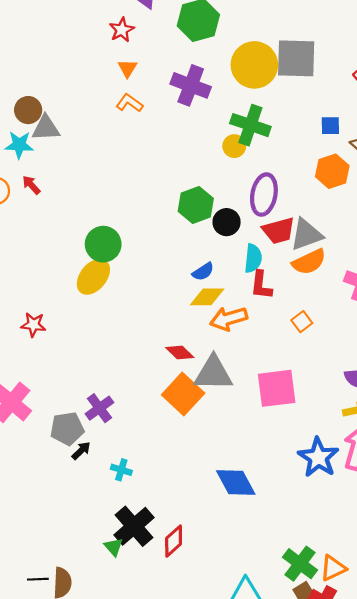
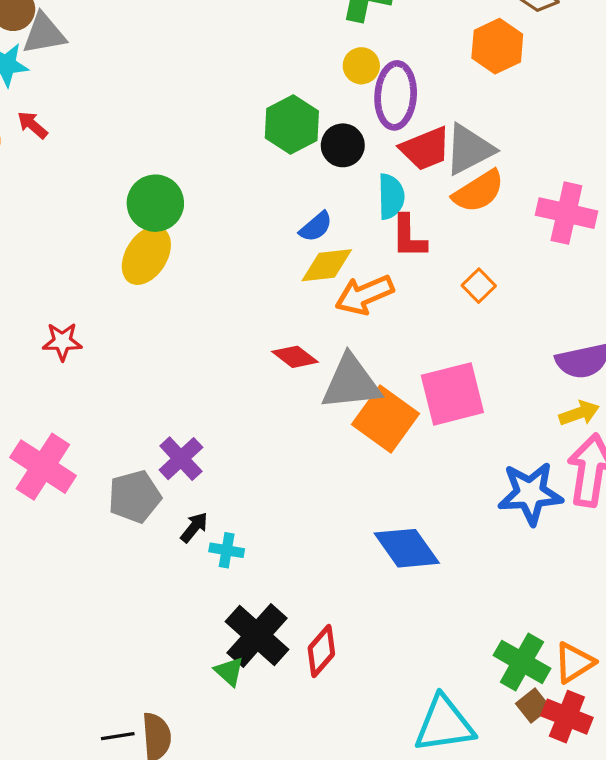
yellow circle: (234, 146) -> (361, 66), moved
orange square: (183, 394) -> (386, 419), moved
black arrow: (81, 451) -> (194, 527), moved
blue star: (318, 457) -> (530, 493), turned -30

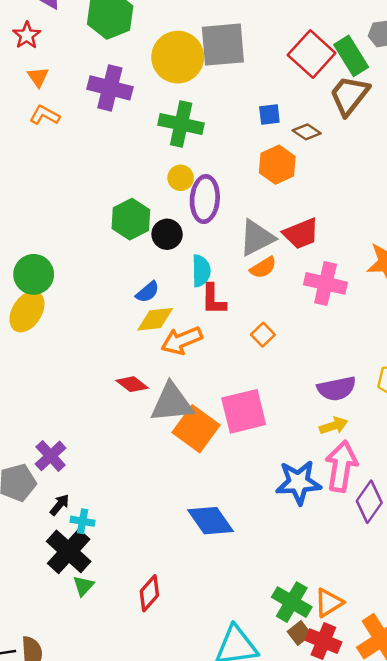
red trapezoid: (425, 149) -> (301, 234), moved
orange semicircle: (478, 191) -> (263, 268), size x0.7
black cross: (257, 636) -> (69, 551), moved
green triangle: (229, 671) -> (83, 586), moved, turned 30

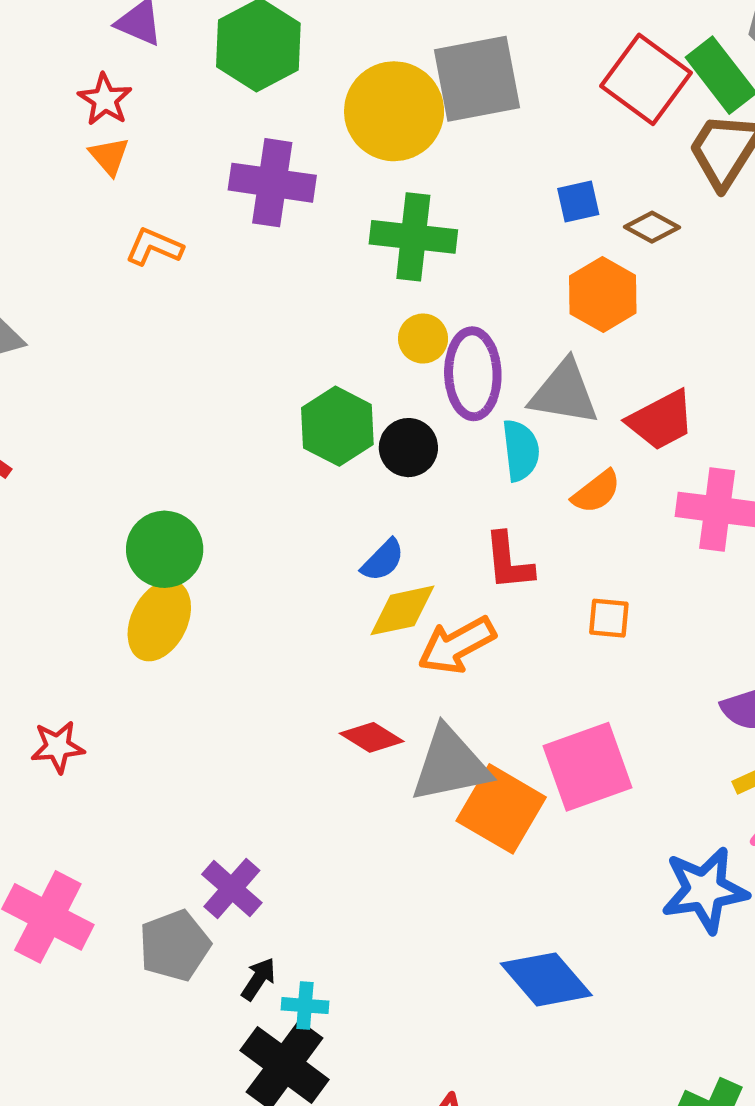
orange triangle: (38, 77) -> (109, 156), moved
gray triangle: (257, 238) -> (564, 393), moved, turned 42
cyan semicircle: (201, 271) -> (521, 450), moved
orange square: (263, 335) -> (609, 618), turned -35

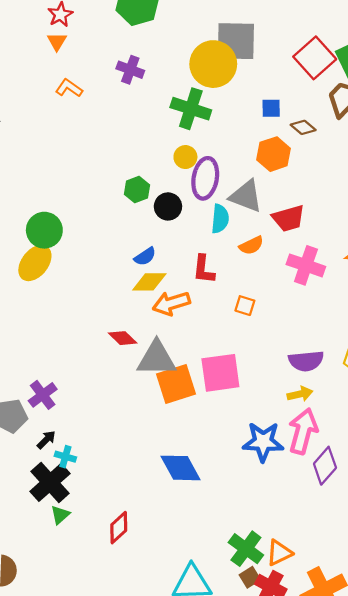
yellow circle: (394, 111) -> (213, 64), moved
purple cross: (272, 183) -> (130, 70), size x0.7
green hexagon: (337, 426) -> (137, 190), size x0.7
orange square: (501, 809) -> (176, 384), turned 30

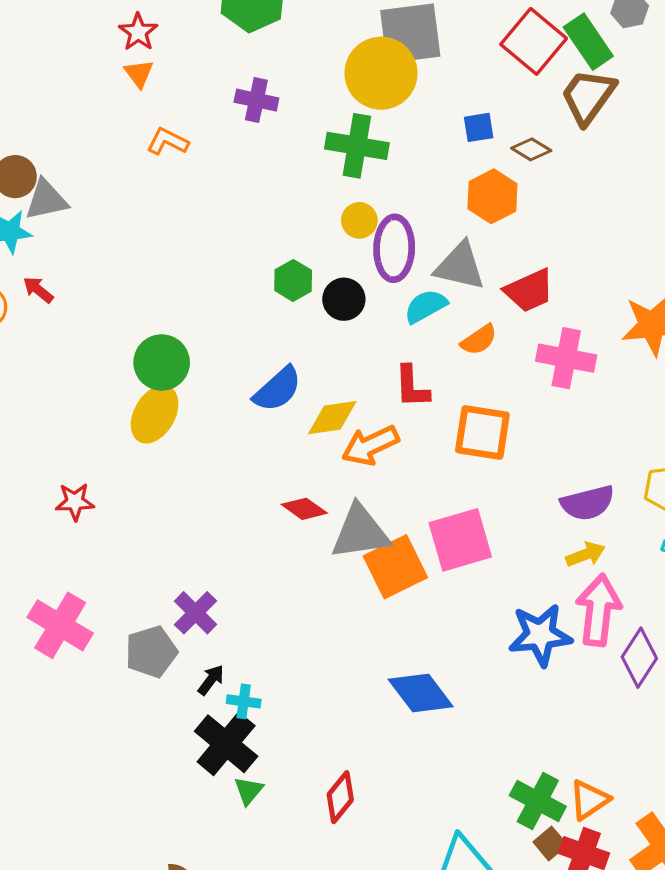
cyan semicircle: (220, 219) -> (426, 306), turned -116
blue semicircle: (145, 257) -> (278, 389), moved, size x1.5
orange square: (245, 306) -> (482, 432), size x1.8

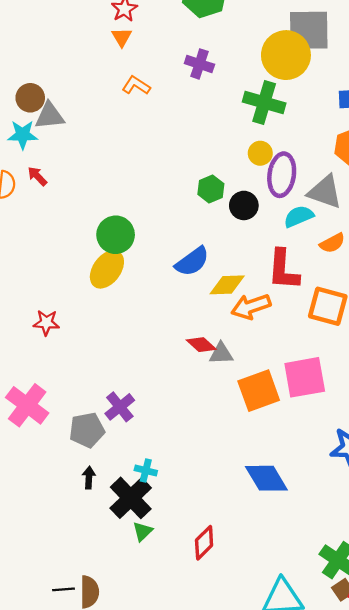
red L-shape: (412, 387) -> (283, 270), size x1.4
gray triangle: (360, 532) -> (221, 354), moved, size x0.6
black arrow: (211, 680) -> (89, 478), moved, turned -40

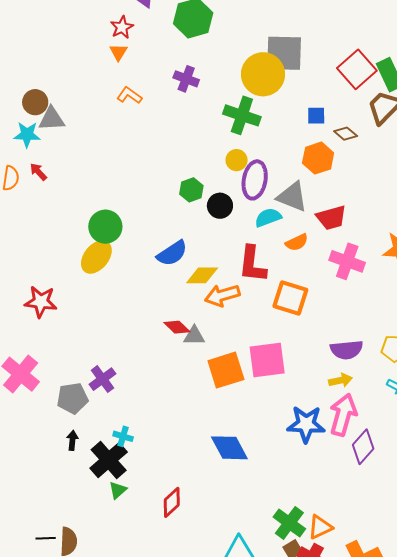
red star: (46, 323) -> (41, 302), size x1.4

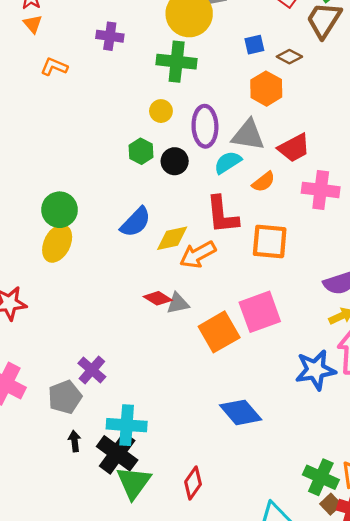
yellow circle: (237, 160) -> (161, 111), moved
cyan cross: (123, 436) -> (127, 425), size x1.8
green triangle: (118, 490) -> (134, 483), size x1.8

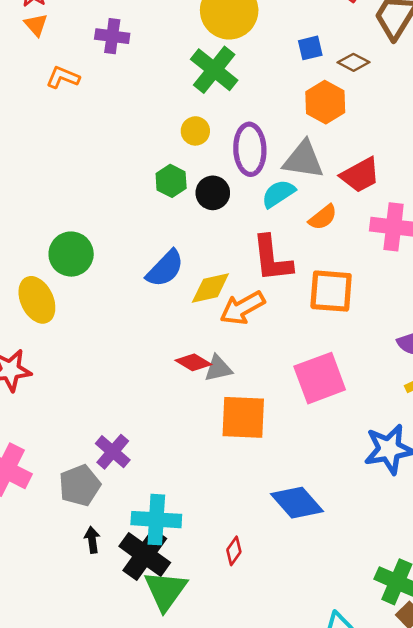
purple cross: (110, 36) -> (112, 36), moved
green cross: (177, 62) -> (214, 70), turned 33
yellow ellipse: (57, 243) -> (37, 300), moved, turned -51
orange square: (219, 332) -> (243, 417), moved, turned 33
red diamond: (193, 483) -> (234, 551), moved, size x0.7

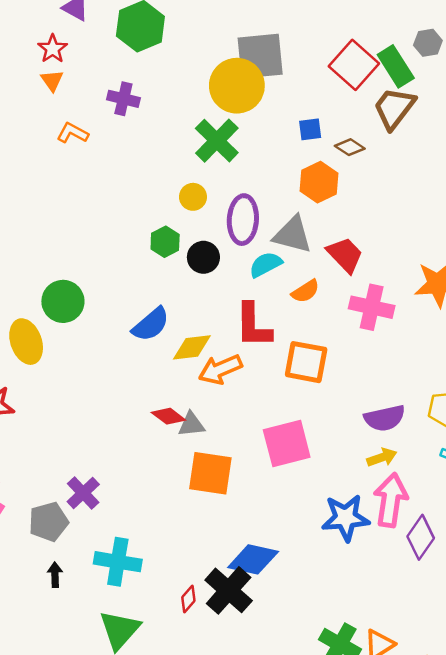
red trapezoid: (360, 175) -> (345, 255), turned -111
blue diamond: (297, 503) -> (253, 559), turned -42
black cross: (145, 554) -> (229, 590), moved

